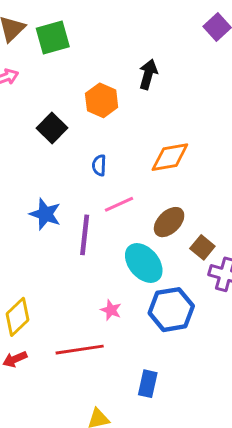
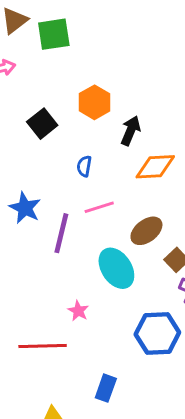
black arrow: (148, 74) -> (131, 131), moved
blue hexagon: (171, 310) -> (157, 333), moved

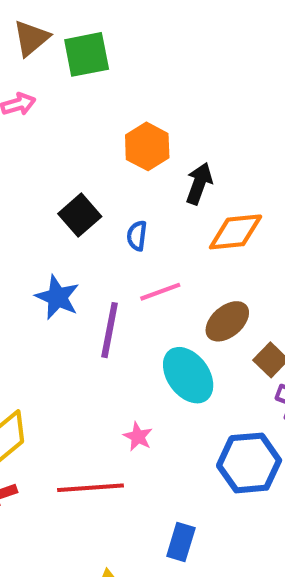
black square: (42, 124) -> (80, 215), moved

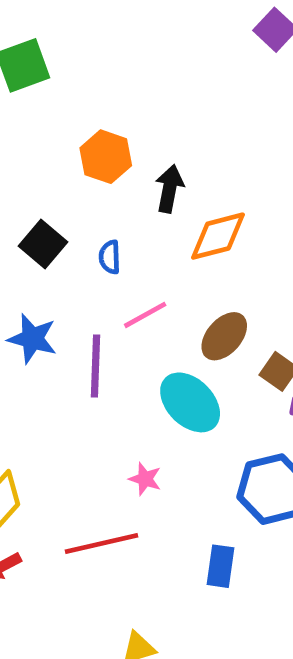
blue rectangle: (181, 542) -> (221, 566), moved

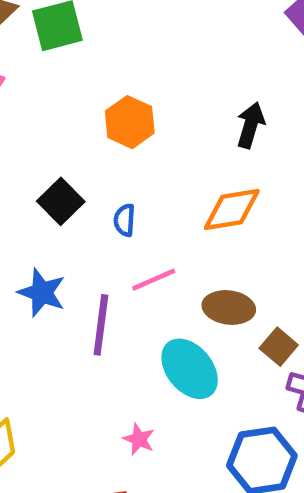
black arrow: (169, 189) -> (251, 125), moved
brown ellipse: (224, 336) -> (229, 308), turned 51

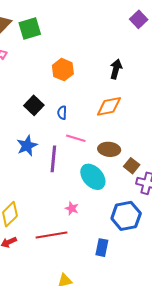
pink line: (154, 280) -> (76, 138), turned 42
blue star: (42, 293) -> (27, 146), turned 30

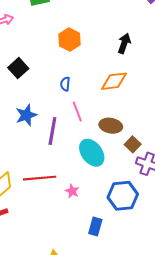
black square: (34, 105) -> (18, 68), moved
pink line: (76, 138) -> (77, 112), turned 48
pink star: (72, 208) -> (72, 191), moved
red line: (52, 235) -> (40, 178), moved

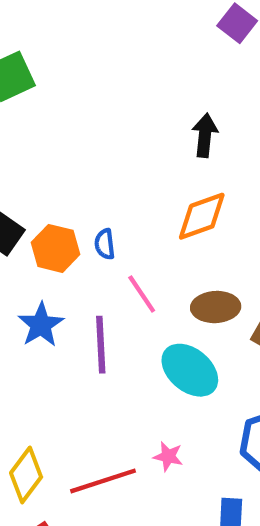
orange hexagon: (69, 40) -> (56, 248), moved
red line: (40, 178) -> (103, 481), moved

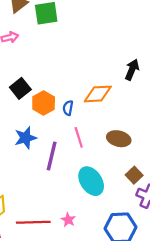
orange diamond: (202, 216) -> (98, 94), moved
brown ellipse: (216, 307) -> (119, 139), moved

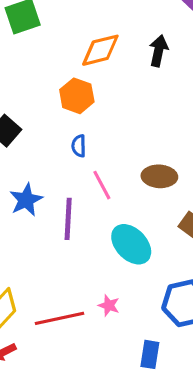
black arrow: (132, 70) -> (158, 51), moved
orange diamond: (98, 94) -> (100, 50), moved
orange hexagon: (44, 103) -> (77, 96), moved

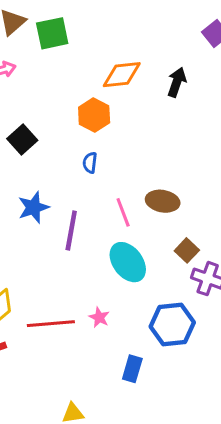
pink line: (102, 185) -> (123, 212), moved

